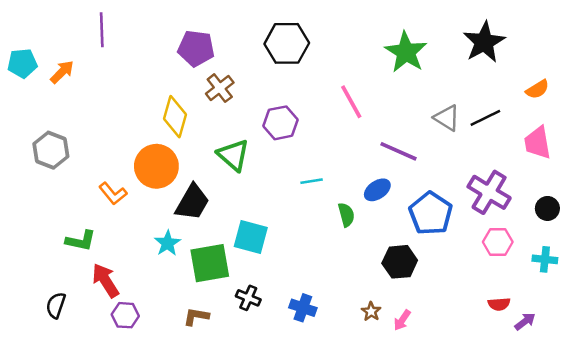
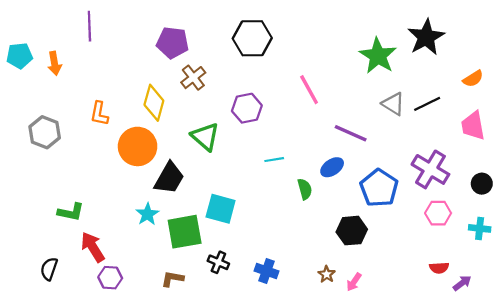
green star: (406, 52) -> (378, 56), moved
orange arrow: (62, 72) -> (54, 63), turned 125
orange L-shape: (113, 194) -> (99, 114), moved, turned 50

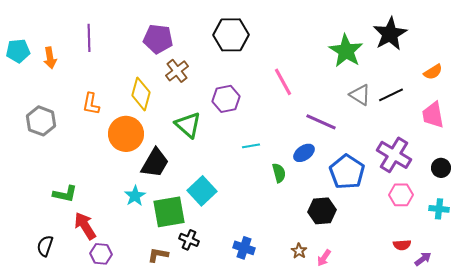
purple line: (89, 26) -> (89, 38), moved
cyan square: (221, 209) -> (202, 191), turned 32
black cross: (218, 262) -> (189, 240), moved

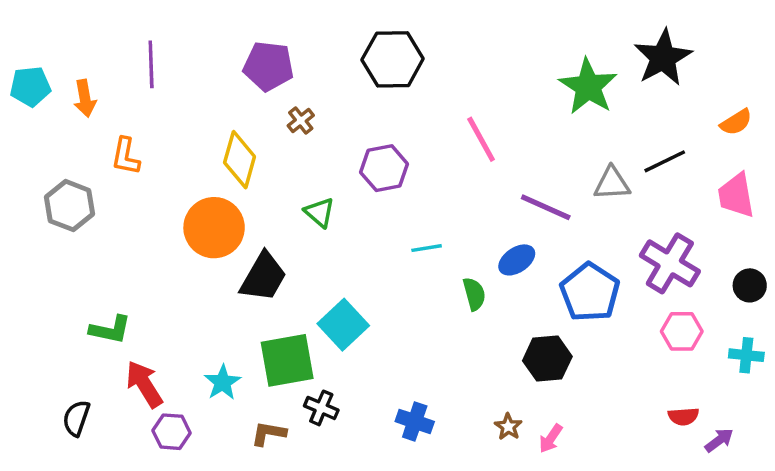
brown cross: (177, 71) -> (301, 121), size x0.7
gray triangle: (360, 95) -> (612, 183), moved, turned -35
orange L-shape: (91, 104) -> (126, 156), moved
green triangle: (188, 125) -> (319, 212), size x0.7
cyan star: (135, 196) -> (223, 382), moved

